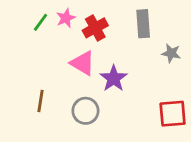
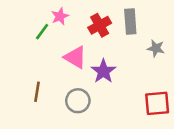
green line: (41, 22) -> (42, 32), moved
red cross: (95, 28) -> (100, 25), moved

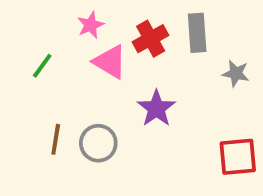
green line: (42, 32) -> (42, 66), moved
pink triangle: (75, 57) -> (110, 62), moved
gray circle: (78, 101) -> (98, 143), moved

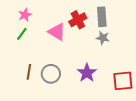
pink star: (91, 25) -> (25, 15), moved
gray star: (236, 73) -> (103, 38), moved
purple star: (156, 108) -> (87, 73), moved

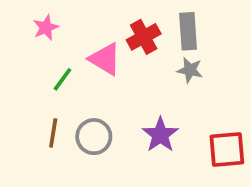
green line: (22, 34) -> (62, 79), moved

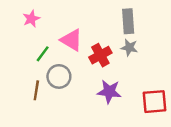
red cross: (144, 37) -> (100, 55), moved
purple star: (160, 135) -> (109, 92), turned -30
gray circle: (94, 137) -> (59, 76), moved

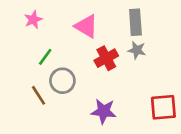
pink triangle: (72, 40) -> (86, 26), moved
brown line: (36, 90) -> (39, 95), turned -42
purple star: (109, 92) -> (104, 111), moved

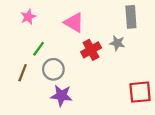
gray rectangle: (135, 22) -> (131, 17), moved
brown line: (39, 95) -> (23, 73), moved, turned 54
purple star: (104, 111) -> (61, 96), moved

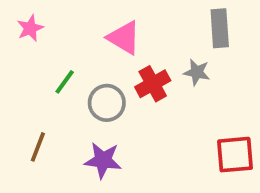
pink star: (28, 17) -> (30, 28), moved
gray circle: (53, 69) -> (107, 103), moved
brown line: (23, 73) -> (38, 147), moved

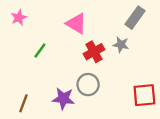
gray rectangle: (220, 28) -> (135, 18), turned 40
gray circle: (107, 103) -> (88, 85), moved
brown line: (38, 147) -> (23, 103), moved

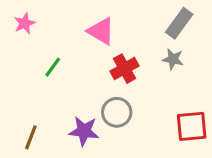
gray star: (121, 45) -> (173, 59), moved

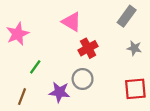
pink star: (25, 23) -> (18, 34), moved, size x1.5
gray star: (173, 59) -> (134, 48), moved
green line: (53, 67) -> (35, 67), moved

